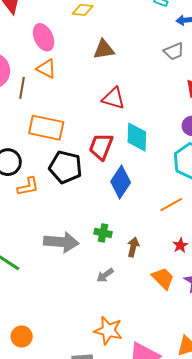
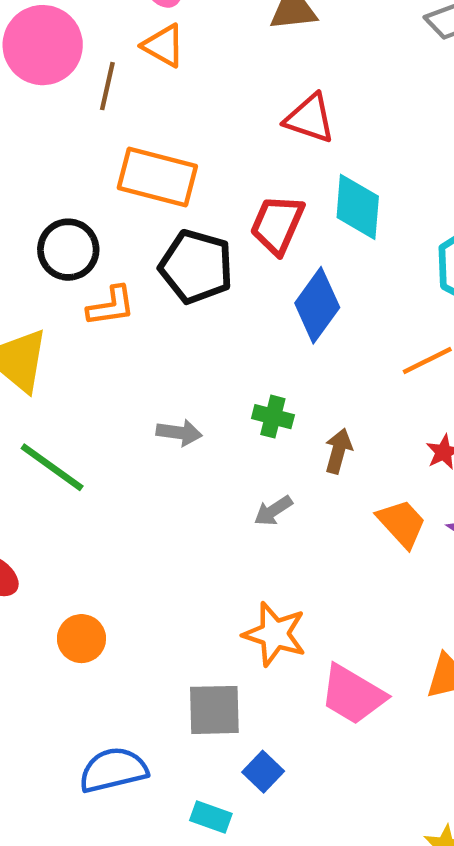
gray arrow: (61, 242) -> (179, 433), size x0.6

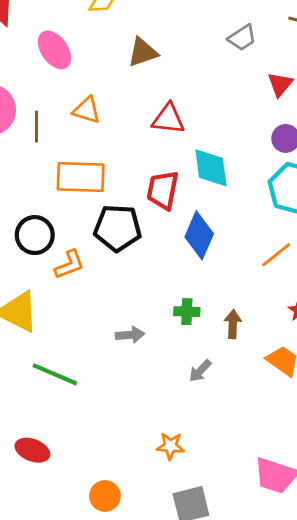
orange triangle: (164, 46) -> (87, 110), moved
orange star: (275, 634) -> (170, 446), moved, size x0.7
orange circle: (81, 639) -> (105, 496), moved

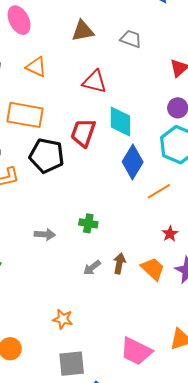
gray trapezoid: (242, 38) -> (131, 39), moved, turned -135
blue diamond: (199, 235) -> (133, 162), moved
brown arrow: (233, 324) -> (119, 263), moved

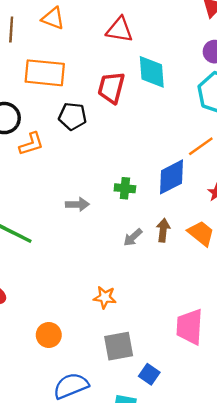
black pentagon: (47, 156) -> (73, 116), size x0.7
blue diamond: (133, 162) -> (172, 177), moved, turned 36
pink trapezoid: (136, 351) -> (190, 327), turned 72

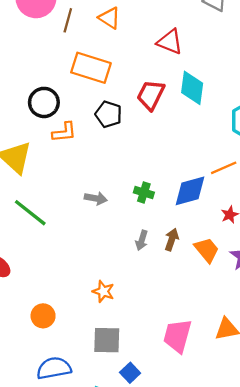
gray arrow: (133, 237) -> (142, 240), turned -42

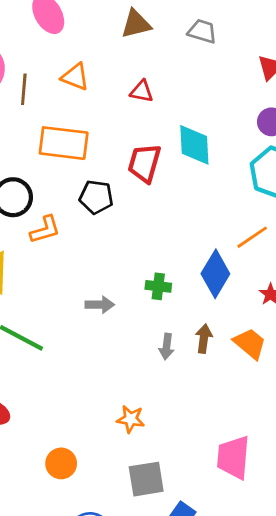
red triangle: (170, 42) -> (142, 91), moved, size x0.7
blue diamond: (190, 191) -> (215, 274), turned -33

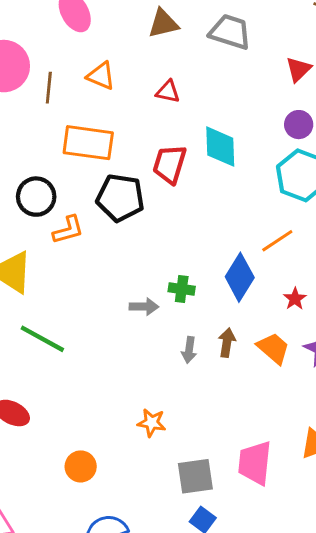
gray trapezoid: (202, 31) -> (230, 32), size x1.4
black pentagon: (96, 197) -> (120, 198), size x1.4
gray arrow: (100, 305) -> (144, 307), moved
gray square: (146, 479) -> (195, 476), moved

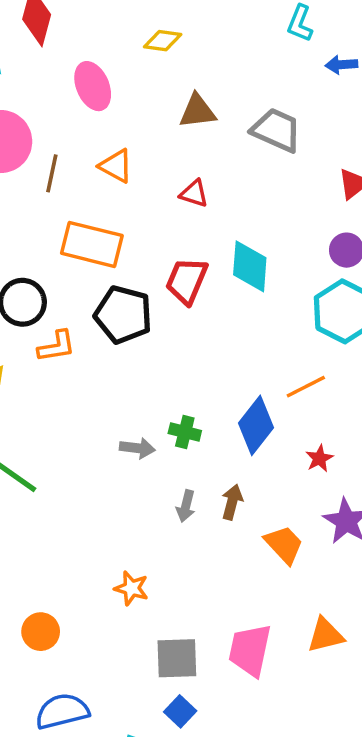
orange trapezoid: (273, 348) -> (284, 544), moved

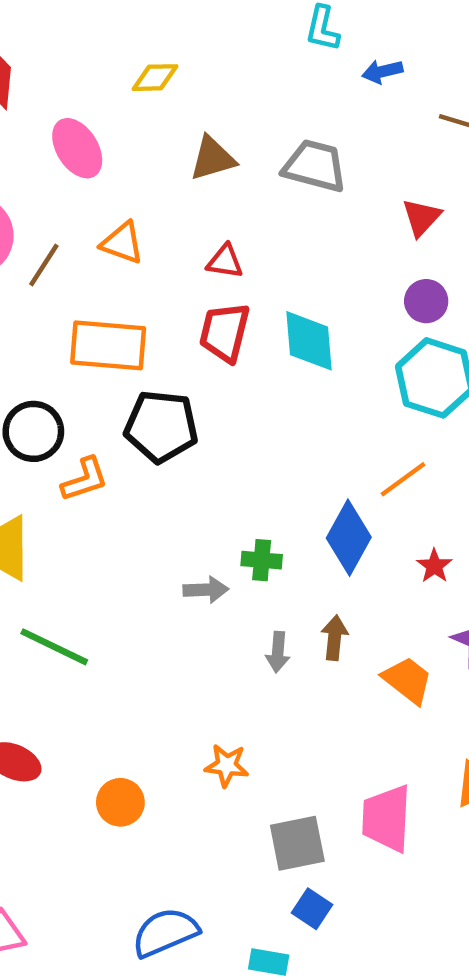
brown line: (52, 173) -> (44, 265), turned 30
red trapezoid: (187, 281) -> (225, 332), moved
orange circle: (41, 632) -> (120, 802), moved

